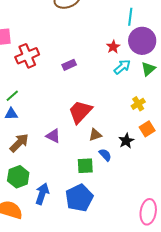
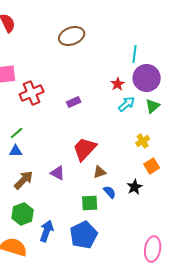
black star: (126, 141) -> (135, 187), moved

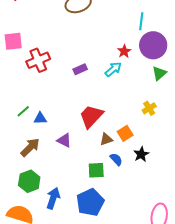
cyan arrow: (127, 104) -> (113, 69), moved
green line: (17, 133) -> (23, 111), moved
blue triangle: (16, 151) -> (40, 118), moved
orange square: (152, 166) -> (125, 133), moved

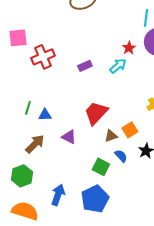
green line: (23, 111) -> (28, 108), turned -32
green square: (96, 170) -> (101, 167), turned 30
green hexagon: (29, 181) -> (22, 176), moved

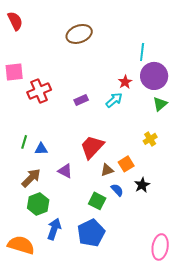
green hexagon: (22, 176) -> (38, 204), moved

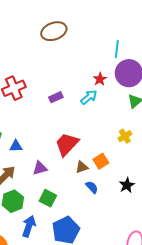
purple triangle: (65, 171) -> (40, 168), turned -42
black star: (142, 185) -> (127, 185), moved
green square: (97, 201) -> (48, 198), moved

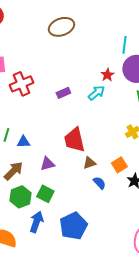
red trapezoid: (67, 144) -> (74, 140), turned -56
orange square: (101, 161) -> (119, 165), moved
green square: (48, 198) -> (45, 194), moved

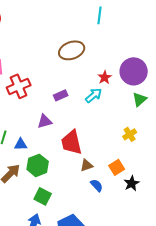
brown ellipse: (61, 27) -> (72, 50), moved
cyan line: (124, 45) -> (100, 15), moved
purple triangle: (47, 164) -> (45, 121), moved
green hexagon: (20, 197) -> (38, 165), moved

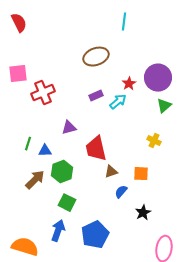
purple rectangle: (61, 95) -> (96, 96), moved
yellow cross: (130, 134) -> (154, 141), turned -32
orange square: (117, 167) -> (141, 174), turned 35
black star: (132, 183) -> (143, 213), moved
blue semicircle: (97, 185) -> (121, 192), turned -96

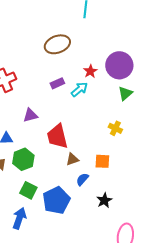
blue pentagon: (95, 235) -> (56, 200), moved

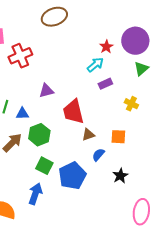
brown ellipse: (57, 44) -> (54, 17), moved
purple rectangle: (57, 83) -> (105, 84), moved

